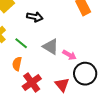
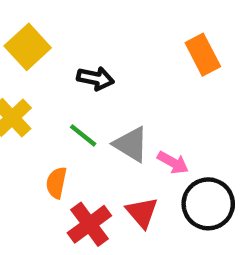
green line: (21, 43) -> (83, 135), moved
red triangle: (62, 85) -> (142, 212), moved

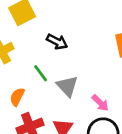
pink arrow: (173, 163) -> (100, 103), moved

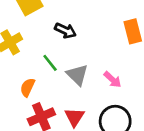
pink arrow: (100, 103) -> (113, 80), moved

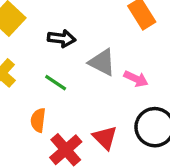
gray triangle: (77, 75) -> (102, 62), moved

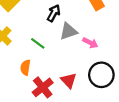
black arrow: (62, 38) -> (54, 13), moved, turned -70
gray triangle: (102, 62) -> (68, 31), turned -48

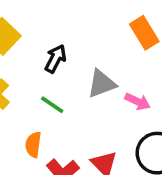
black arrow: (54, 13) -> (55, 59), moved

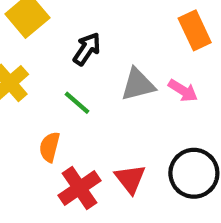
pink arrow: (138, 102) -> (183, 91), moved

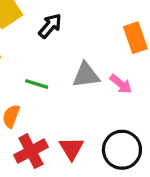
black arrow: (87, 49) -> (50, 26), moved
green line: (77, 103) -> (37, 84), turned -30

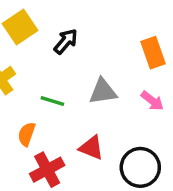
pink arrow: (121, 84) -> (152, 101), moved
red triangle: (72, 148) -> (91, 148), moved, turned -36

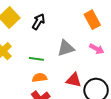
orange semicircle: (27, 134) -> (40, 78), moved, turned 72
red triangle: (91, 148) -> (74, 80), moved

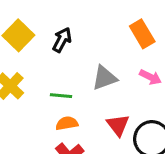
red triangle: (74, 80) -> (118, 125), turned 42

